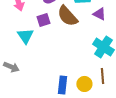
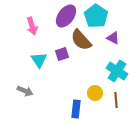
purple square: (43, 20) -> (62, 54), moved
yellow circle: (84, 84) -> (95, 93), moved

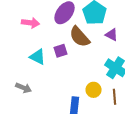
pink arrow: (32, 26) -> (30, 23), turned -66
cyan triangle: (39, 60) -> (38, 57), turned -30

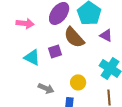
gray arrow: (24, 88) -> (46, 88), moved
yellow circle: (94, 90) -> (78, 82), moved

